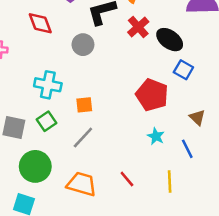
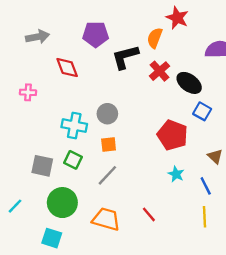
gray circle: (83, 45) -> (107, 114), moved
green square: (47, 121) -> (73, 160), turned -30
yellow line: (170, 182) -> (205, 217), moved

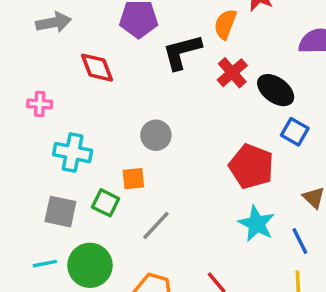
cyan cross: (74, 126) -> (73, 153), moved
orange square: (109, 145) -> (133, 179), moved
cyan star: (176, 174) -> (257, 224), size x1.5
cyan line: (15, 206) -> (45, 264), moved, turned 35

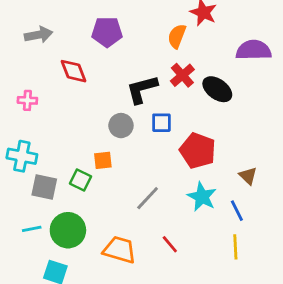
black L-shape: (182, 52) -> (142, 89), moved
blue square: (295, 132) -> (161, 123), moved, turned -30
cyan cross: (73, 153) -> (22, 156), moved
gray line: (156, 225) -> (148, 198), moved

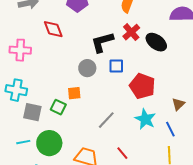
pink cross: (27, 100) -> (20, 50), size x1.5
brown triangle: (248, 176) -> (178, 104), turned 32

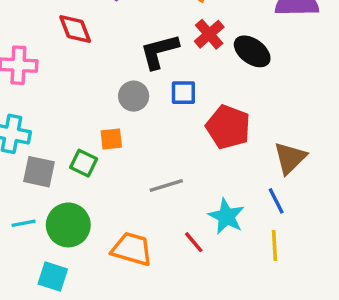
brown triangle: (178, 104) -> (290, 158), size x1.5
cyan star: (145, 119) -> (226, 216), moved
gray line: (106, 120) -> (166, 185), turned 30

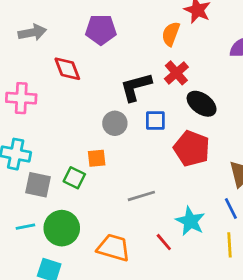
black ellipse: (252, 51) -> (202, 104), moved

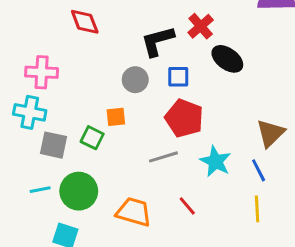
pink cross: (21, 98) -> (42, 72), moved
red pentagon: (192, 148) -> (184, 118), moved
cyan star: (190, 221) -> (215, 161), moved

